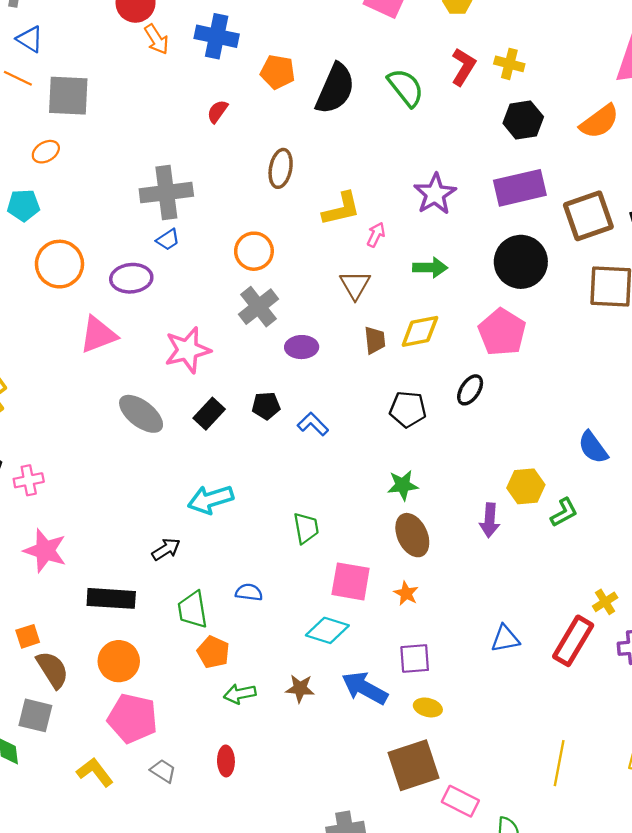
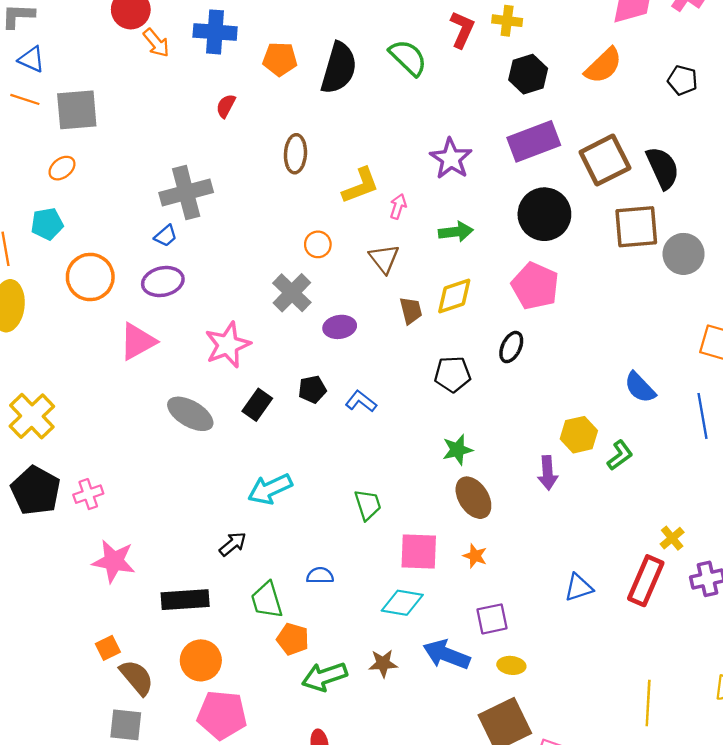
blue trapezoid: (168, 240) -> (166, 236), moved
orange circle: (254, 251) -> (318, 244), moved, size x0.7
green arrow: (240, 694) -> (324, 677), size x1.4

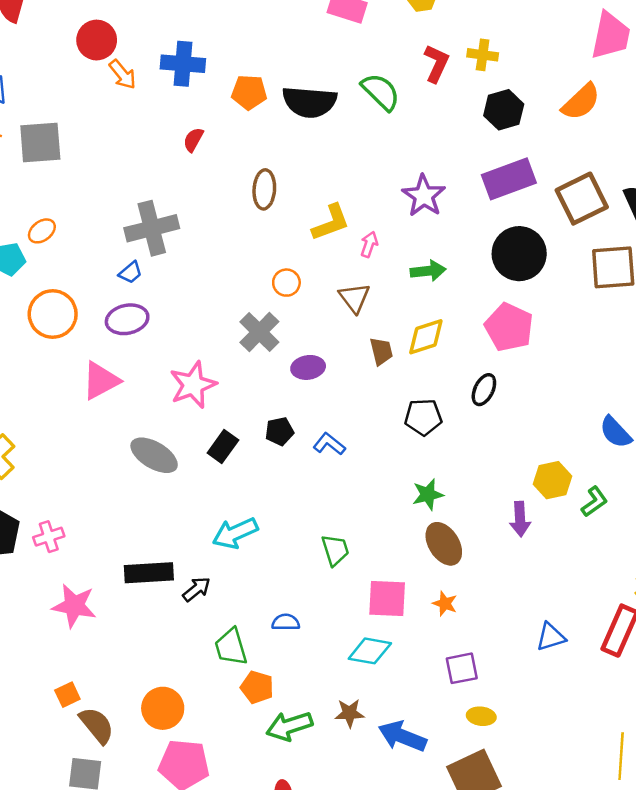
black semicircle: (339, 68) -> (309, 102), turned 78
orange ellipse: (62, 168) -> (42, 231), moved
black rectangle: (185, 600) -> (149, 573), moved
blue arrow: (447, 655) -> (402, 736), moved

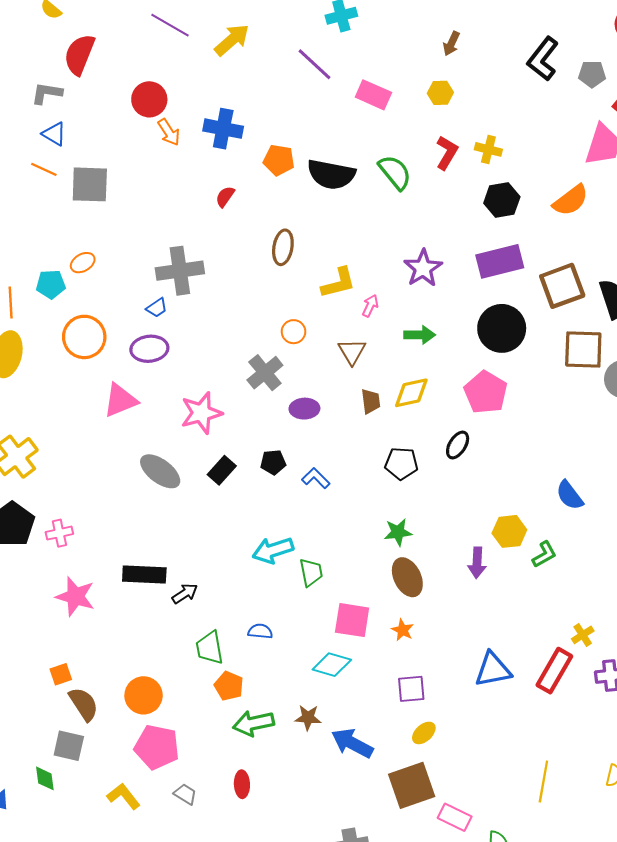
cyan arrow: (235, 533) -> (273, 550), moved
blue triangle: (551, 637) -> (493, 670), size x1.4
yellow ellipse: (481, 716) -> (424, 733), turned -55

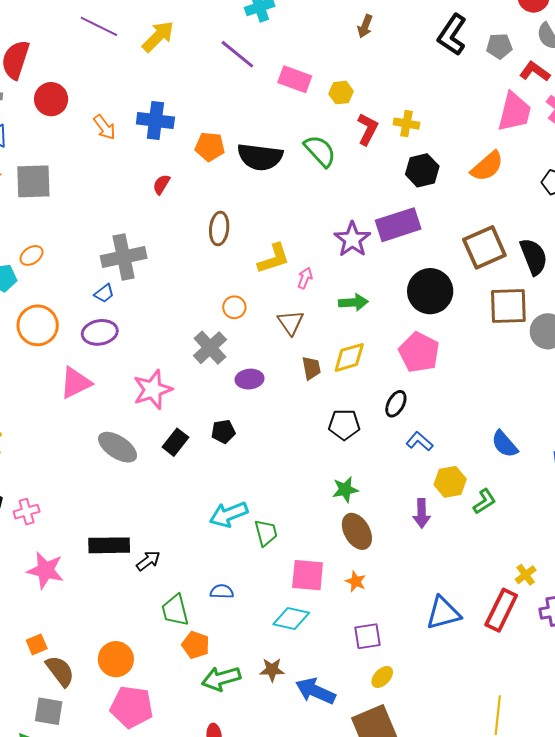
yellow hexagon: (440, 93) -> (341, 93), moved
red circle: (149, 99) -> (51, 99), moved
purple rectangle: (500, 261) -> (398, 225), moved
blue L-shape: (316, 478) -> (419, 441), moved

